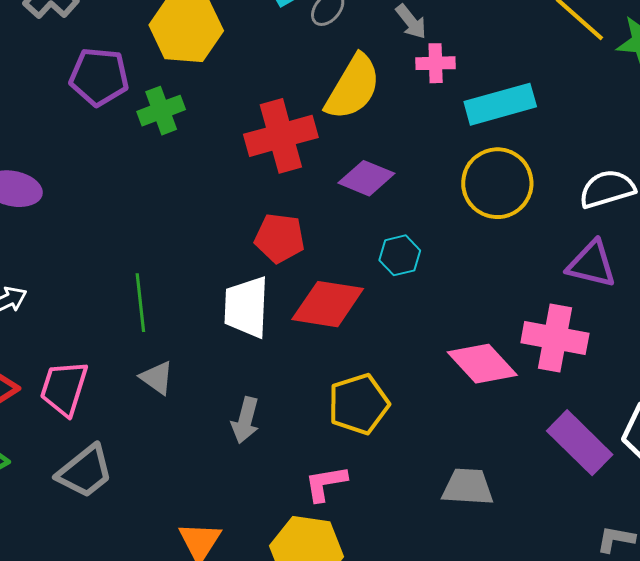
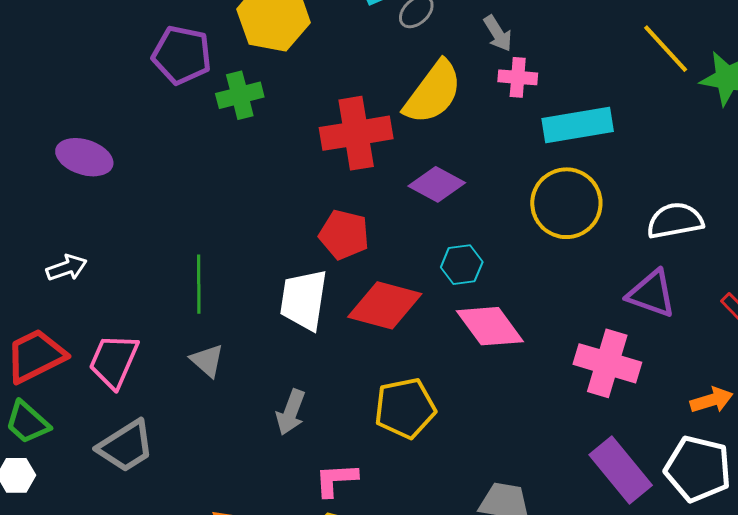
pink diamond: (482, 364) -> (490, 326), moved
pink L-shape: (326, 483) -> (336, 480), moved

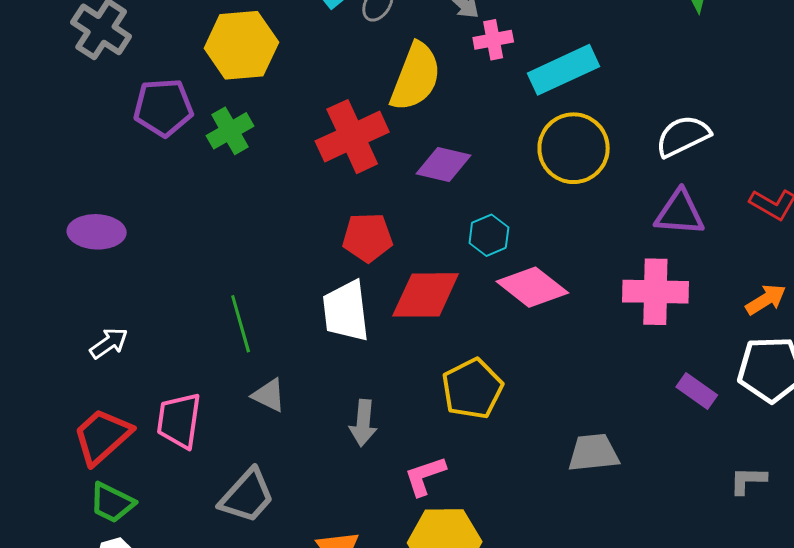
gray trapezoid: (126, 446) -> (247, 496), moved
purple rectangle: (621, 470) -> (697, 391), size x0.6

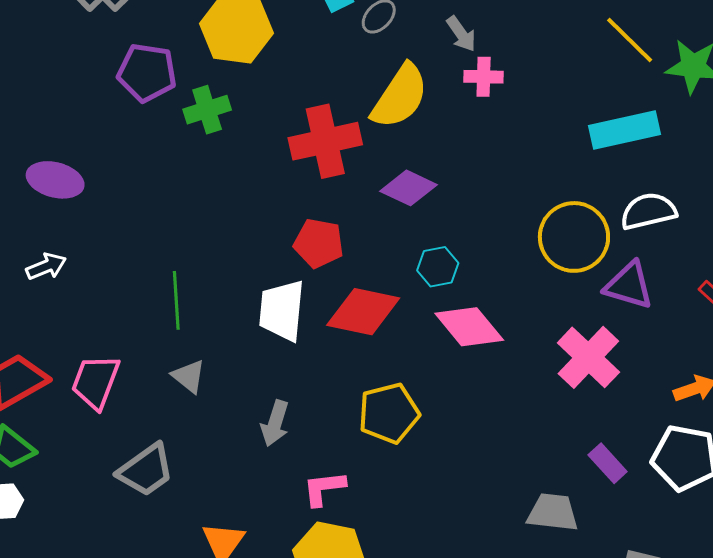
cyan rectangle: (564, 70) -> (624, 130), moved
yellow circle: (574, 148) -> (574, 237), moved
pink cross: (655, 292) -> (588, 357), turned 30
white arrow: (109, 343) -> (46, 266), moved
gray trapezoid: (593, 453) -> (553, 512), moved

